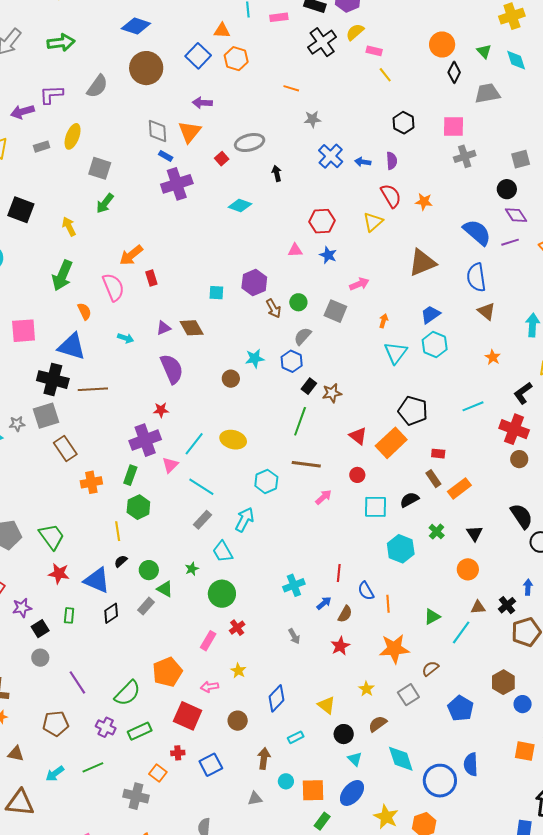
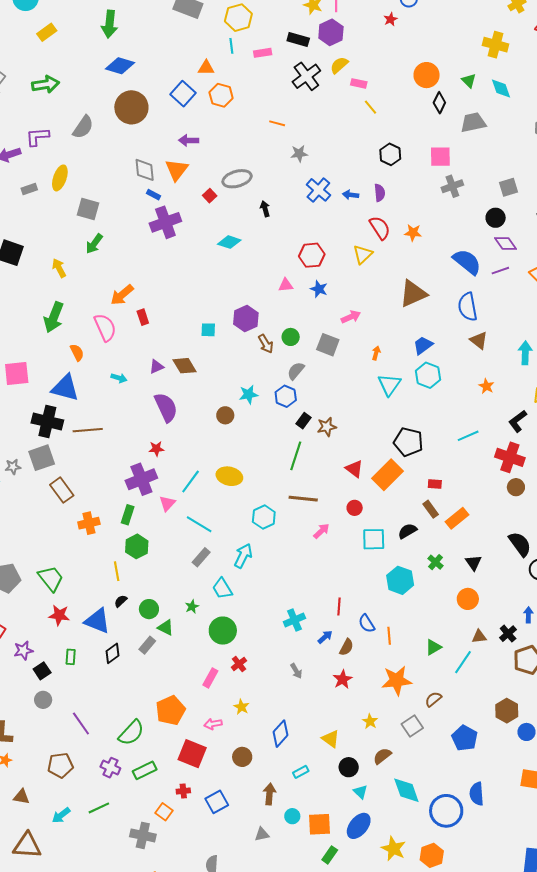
yellow cross: (512, 16) -> (495, 45), turned 35

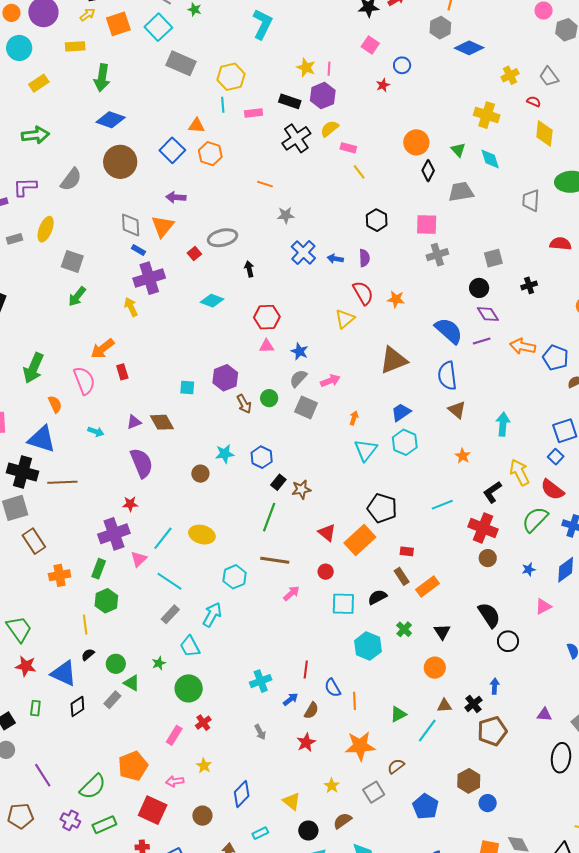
red hexagon: (312, 255) -> (267, 317), moved
yellow arrow: (59, 268) -> (131, 307), moved
gray semicircle: (296, 371) -> (298, 378), moved

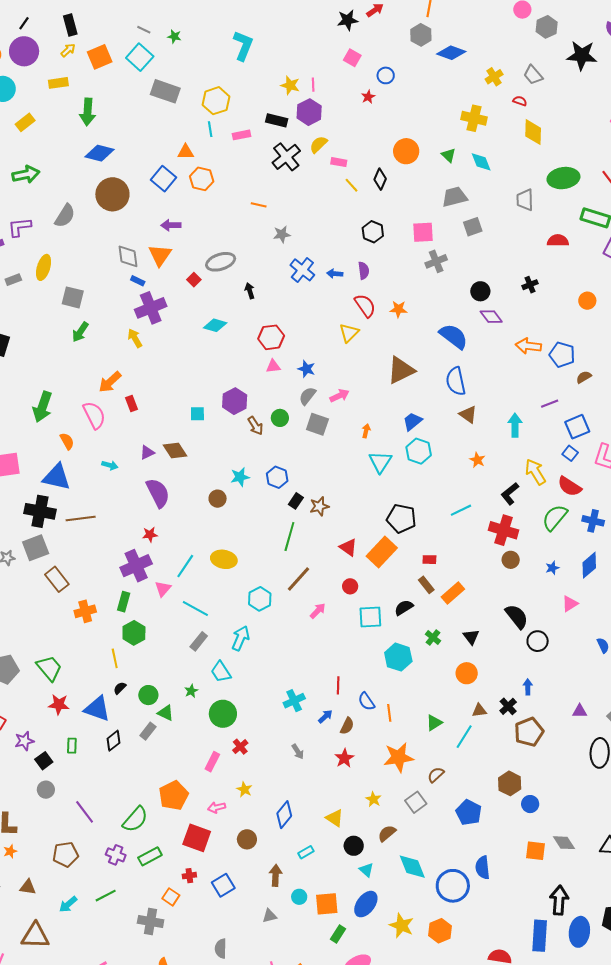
black diamond: (428, 171) -> (380, 179), moved
gray square: (493, 258) -> (473, 227), moved
purple line: (482, 341) -> (550, 404), moved
brown line: (275, 560) -> (298, 579), turned -52

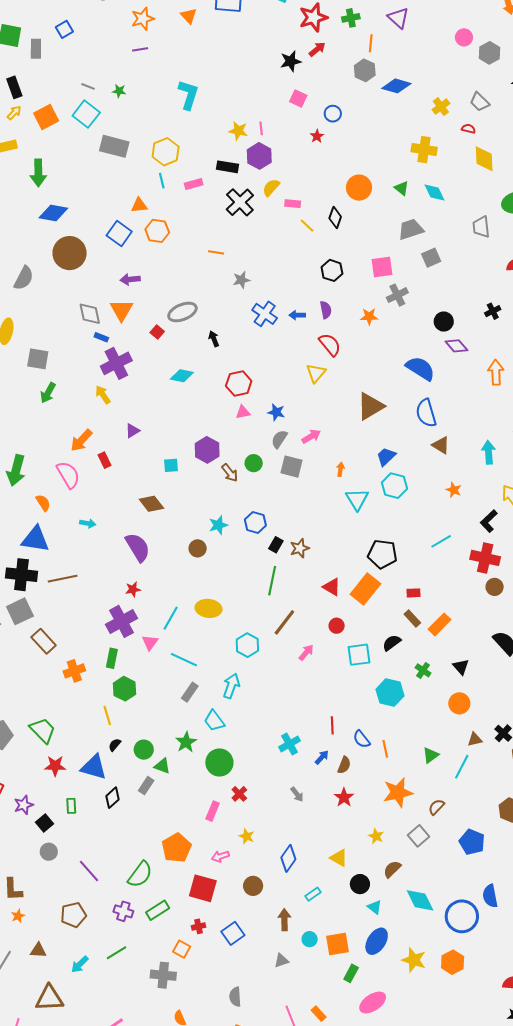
orange star: (398, 309) -> (369, 316), moved
orange arrow: (528, 346) -> (496, 372), turned 85
purple triangle: (147, 453) -> (132, 431), moved
green star: (191, 691) -> (186, 742), size x1.5

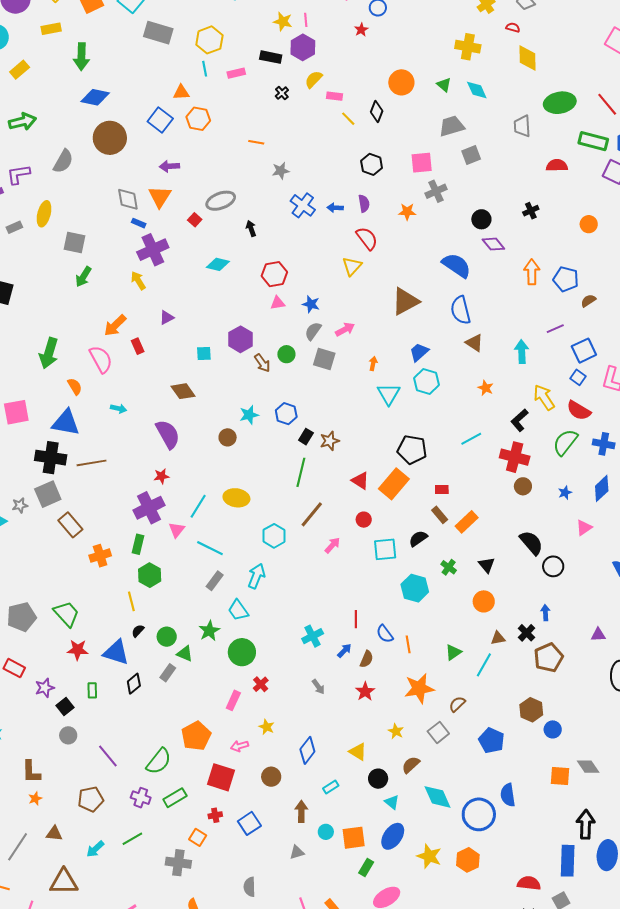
black cross: (240, 202) -> (282, 93), size x0.5

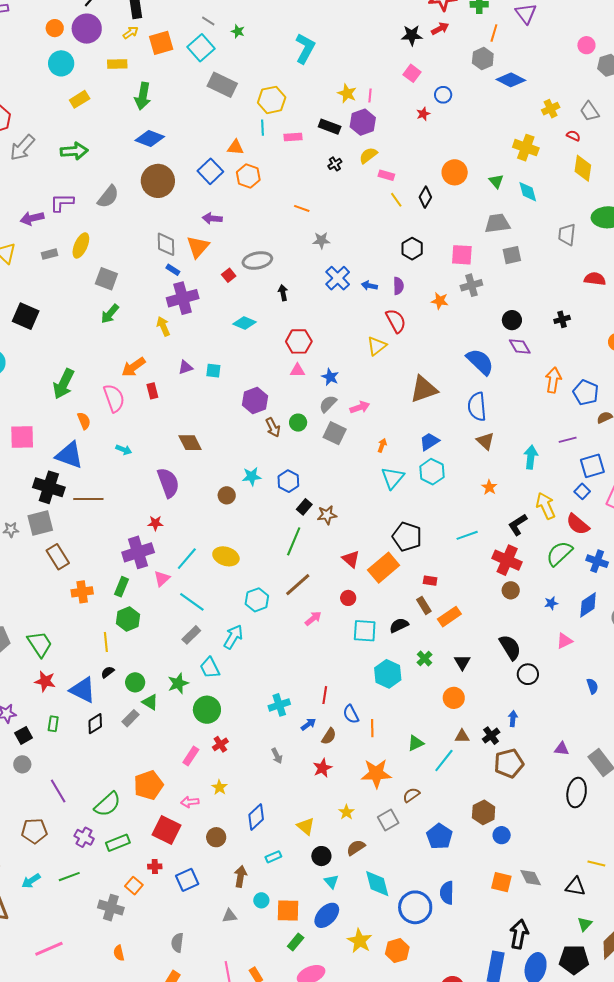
cyan square: (204, 354) -> (213, 371), moved

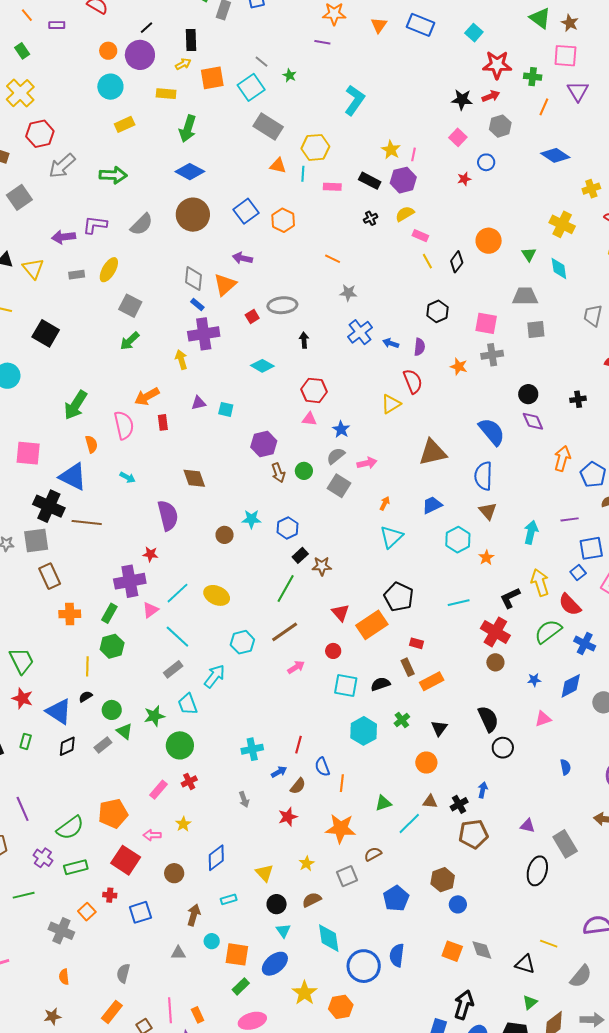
gray hexagon: (483, 59) -> (500, 126), moved
orange triangle: (235, 147) -> (278, 166), moved
cyan hexagon: (432, 472) -> (458, 540), moved

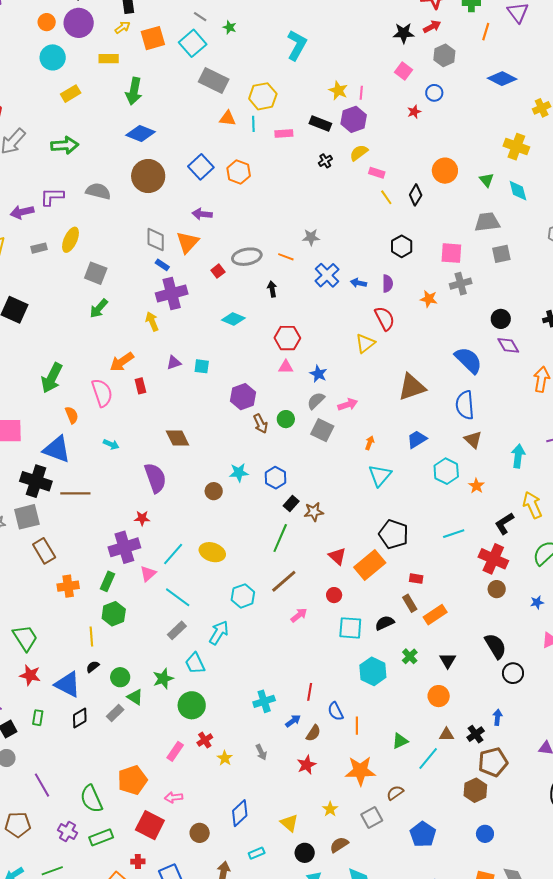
gray semicircle: (142, 224) -> (98, 191), turned -115
orange line: (333, 259) -> (286, 257), moved
yellow star: (183, 824) -> (225, 758), moved
green semicircle: (70, 828) -> (91, 799), turned 108
brown hexagon: (443, 880) -> (475, 790), moved

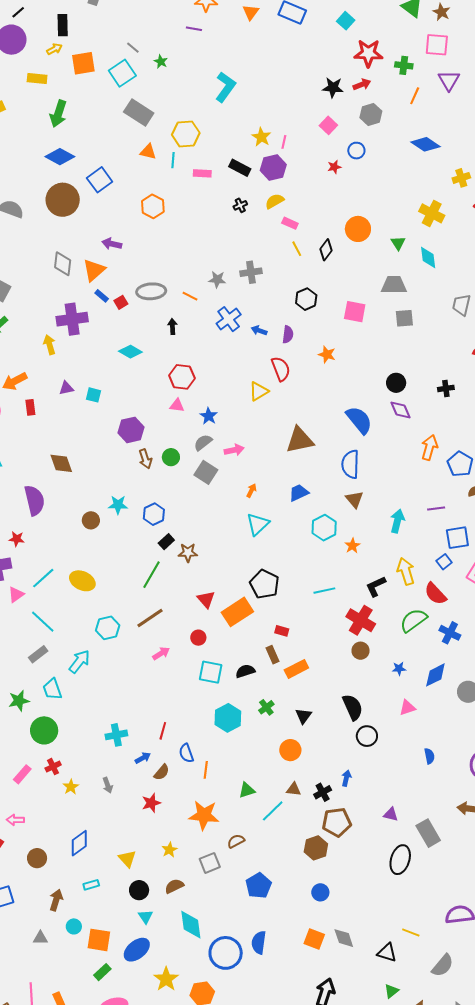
blue square: (201, 167) -> (100, 180), moved
blue rectangle: (162, 265) -> (102, 296), moved
gray cross: (461, 284) -> (251, 272), moved

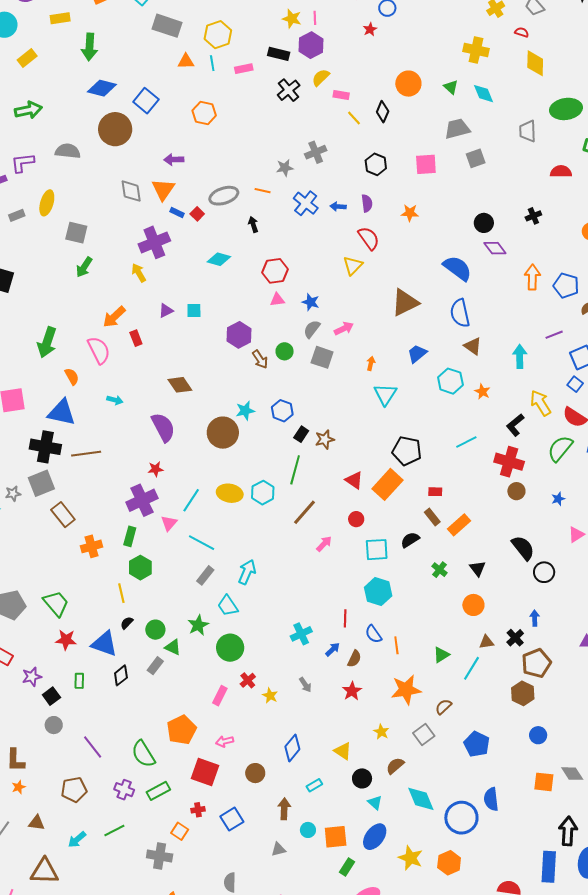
black cross: (240, 205) -> (289, 90), size x1.6
brown circle: (91, 520) -> (223, 433), size x1.8
cyan hexagon: (108, 628) -> (263, 493), moved
cyan hexagon: (228, 718) -> (378, 592), moved

